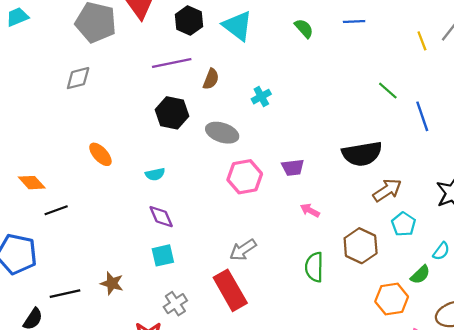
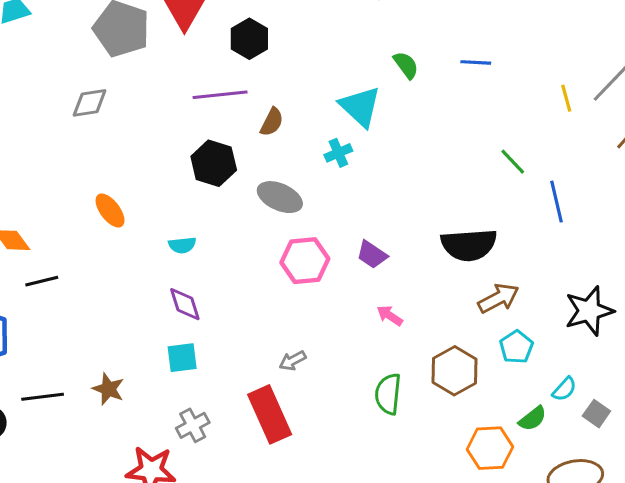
cyan triangle: (238, 26) -> (360, 107), moved
purple trapezoid: (293, 168) -> (372, 255), turned 35
gray arrow: (243, 250) -> (293, 361), size x0.7

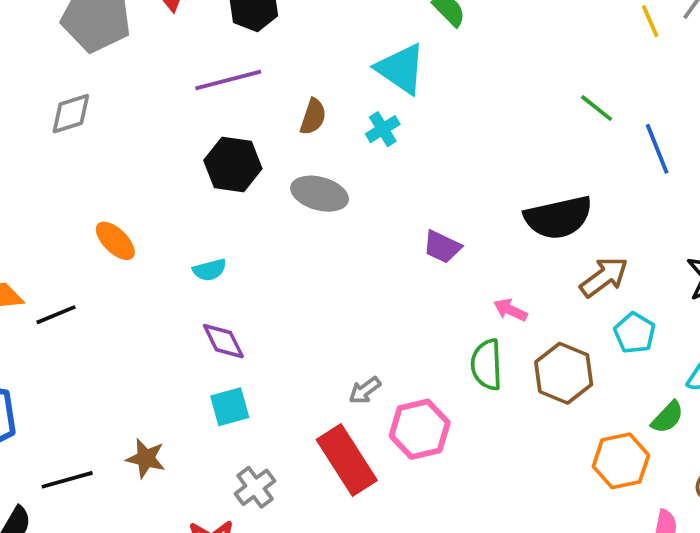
brown semicircle: (272, 122) -> (313, 117), moved
pink hexagon: (305, 261) -> (420, 429), moved
black line: (42, 281) -> (56, 315), moved
pink arrow: (390, 316) -> (510, 310), moved
green semicircle: (388, 394) -> (487, 365), moved

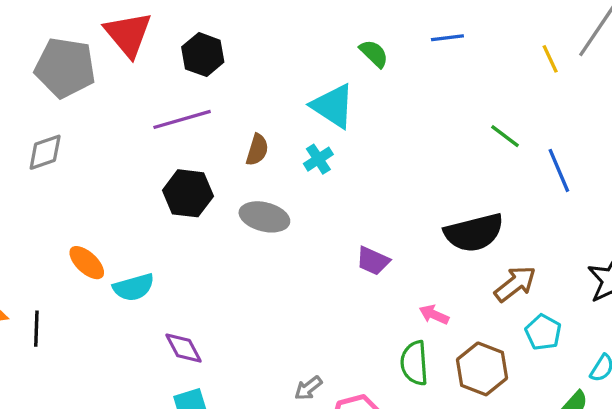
cyan semicircle: (210, 270) -> (134, 287), moved, size x1.4
black line: (56, 315) -> (36, 329), turned -64

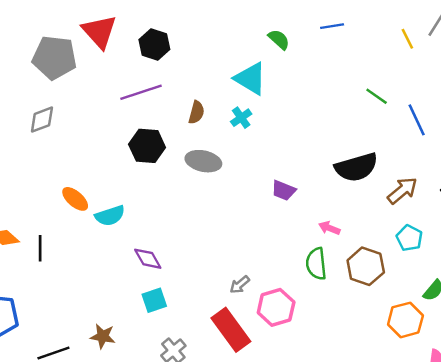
brown arrow: (515, 284) -> (402, 190), moved

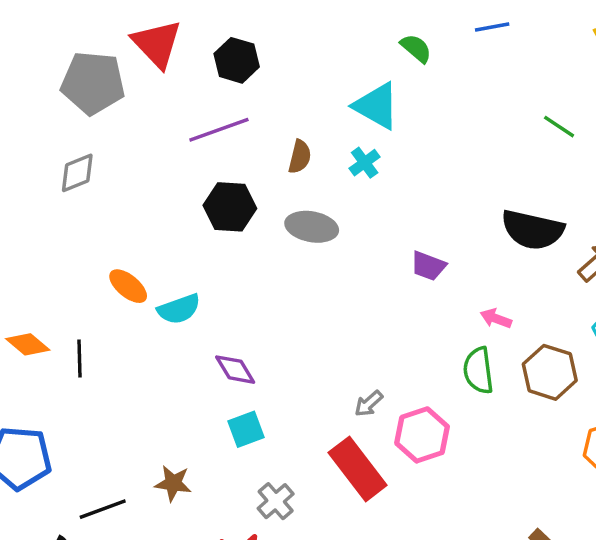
black semicircle: (356, 167) -> (533, 230), turned 30

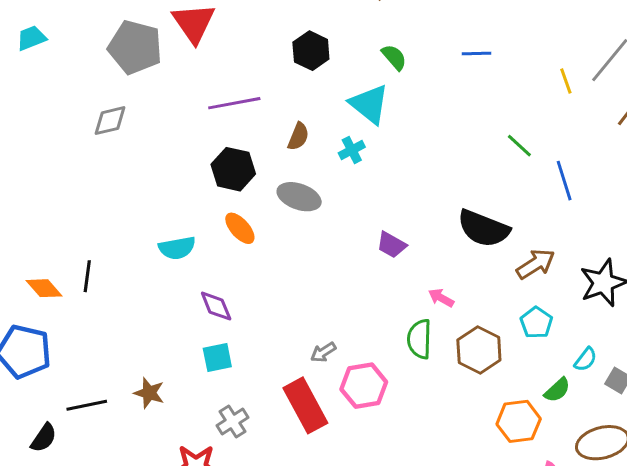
green semicircle: (416, 48) -> (394, 57), moved
black hexagon: (237, 60) -> (311, 51), moved
orange ellipse: (128, 286) -> (240, 228), moved
orange diamond: (28, 344) -> (44, 288), moved

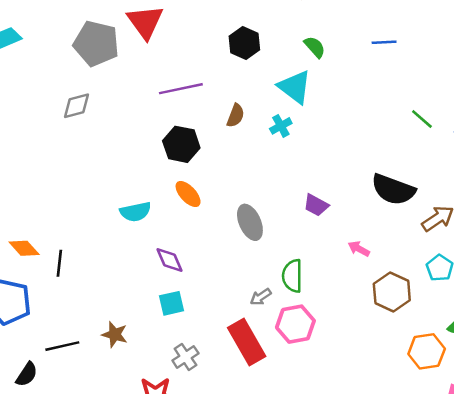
gray ellipse: (299, 197) -> (250, 222), moved, turned 48
black line: (87, 276) -> (59, 263), moved
green semicircle: (419, 339) -> (292, 276), moved

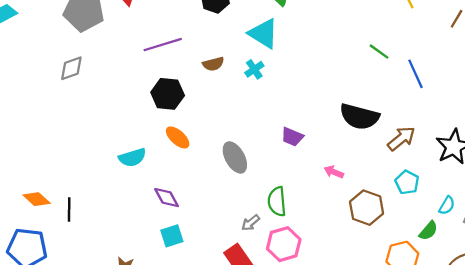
brown semicircle: (236, 116) -> (213, 64), turned 60

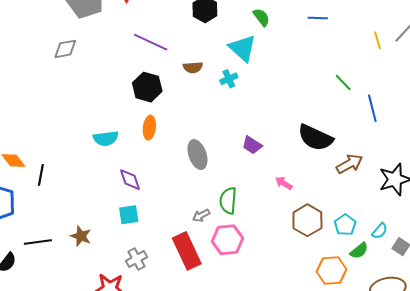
purple line: (163, 45) -> (151, 42), turned 32
orange ellipse: (178, 137) -> (149, 128), turned 45
cyan pentagon: (407, 182) -> (345, 225), moved

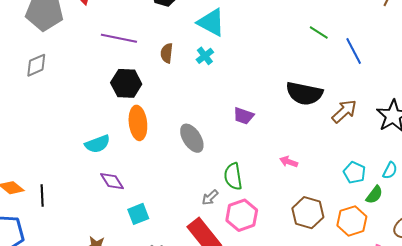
brown semicircle: (193, 67) -> (167, 53), turned 114
orange ellipse: (149, 128) -> (138, 123), size x1.4
purple diamond: (130, 180) -> (112, 181), moved
pink arrow: (284, 183) -> (289, 162), moved
brown hexagon: (307, 220) -> (308, 213), moved

